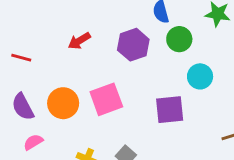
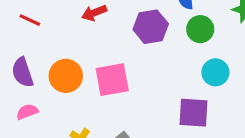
purple square: (170, 110) -> (194, 113), moved

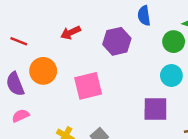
green circle: (200, 29) -> (174, 42), moved
orange circle: (66, 76) -> (43, 71), moved

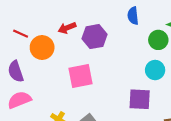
purple hexagon: (117, 41) -> (95, 37), moved
orange circle: (43, 71) -> (42, 48), moved
pink semicircle: (21, 116) -> (19, 100), size x1.5

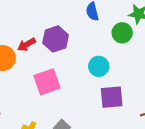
red arrow: (67, 28) -> (27, 45), moved
cyan circle: (155, 70) -> (99, 66), moved

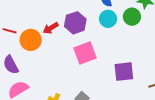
cyan circle: (99, 66) -> (108, 19), moved
pink square: (47, 82) -> (85, 53), moved

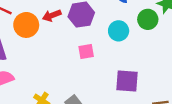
cyan circle: (108, 19) -> (119, 31), moved
pink square: (85, 53) -> (86, 51), size x0.6

